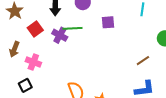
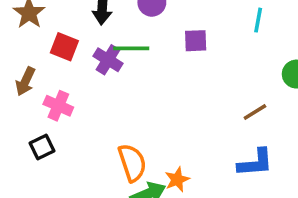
red square: (35, 29) -> (64, 47), turned -35

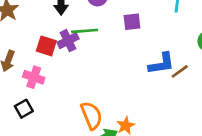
red square: (64, 47) -> (46, 46), moved
purple cross: (108, 60) -> (68, 41), turned 36
blue L-shape: (255, 163) -> (161, 64), moved

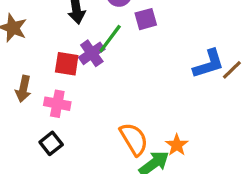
purple square: (132, 22) -> (146, 19), moved
green line: (85, 31) -> (110, 39), turned -40

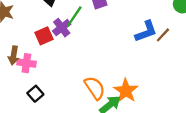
red square: (67, 64) -> (44, 36), turned -30
pink cross: (57, 104) -> (26, 63), moved
orange star: (177, 145) -> (126, 91), size x1.5

